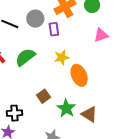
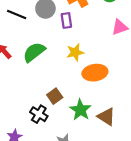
orange ellipse: (79, 75) -> (95, 73), turned -75
black cross: (14, 113) -> (39, 114), moved, turned 35

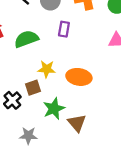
purple rectangle: (66, 20) -> (64, 29), moved
yellow star: (75, 52) -> (47, 69), moved

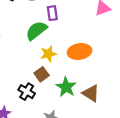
green semicircle: (26, 39) -> (36, 31), moved

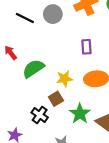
purple rectangle: (52, 13) -> (86, 47), moved
green semicircle: (36, 31) -> (33, 69), moved

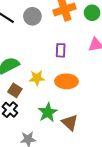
brown square: (56, 99) -> (15, 90), moved, turned -32

